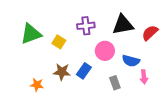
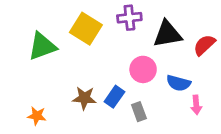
purple cross: (86, 26) -> (129, 18), moved
yellow square: (59, 42) -> (86, 29), moved, size x1.6
gray rectangle: (115, 83) -> (139, 112), moved
orange star: (37, 85) -> (37, 116), moved

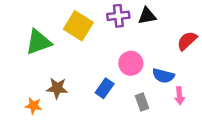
black triangle: (168, 34) -> (147, 16), moved, size x0.7
brown star: (84, 98) -> (57, 88), moved
gray rectangle: (139, 112) -> (142, 102), moved

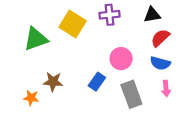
black triangle: (147, 16) -> (152, 15), moved
red semicircle: (187, 41) -> (160, 38), moved
blue semicircle: (163, 76) -> (160, 63), moved
gray rectangle: (142, 102) -> (131, 94), size x1.6

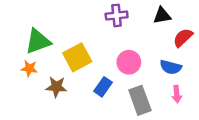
yellow square: (73, 24) -> (77, 57), moved, turned 30
red semicircle: (160, 38) -> (183, 38), moved
orange star: (31, 98) -> (29, 68), moved

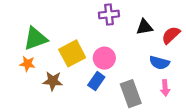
black triangle: (162, 15) -> (144, 27), moved
pink circle: (129, 62) -> (104, 58), moved

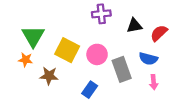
green triangle: (35, 39) -> (33, 36), turned -40
yellow square: (72, 53) -> (67, 50), turned -35
blue rectangle: (96, 81) -> (90, 90), moved
gray rectangle: (131, 94) -> (122, 69), moved

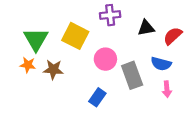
yellow square: (67, 50) -> (75, 36), moved
brown star: (49, 76) -> (53, 70), moved

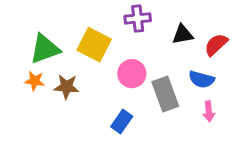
green triangle: (36, 39) -> (45, 49), turned 40

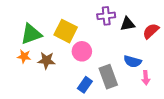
purple cross: (138, 18) -> (106, 16), moved
pink circle: (132, 74) -> (82, 51), moved
blue semicircle: (201, 79) -> (133, 61), moved
gray rectangle: (165, 94) -> (108, 77), moved

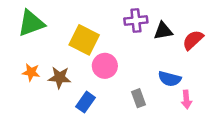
green triangle: (31, 34) -> (31, 23), moved
gray rectangle: (108, 77) -> (138, 98), size x0.6
blue rectangle: (85, 85) -> (85, 102), moved

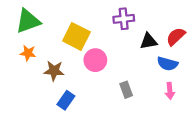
black triangle: (163, 31) -> (149, 41), moved
orange star: (31, 72) -> (28, 53), moved
blue semicircle: (170, 79) -> (167, 64), moved
blue rectangle: (85, 102) -> (66, 100), moved

